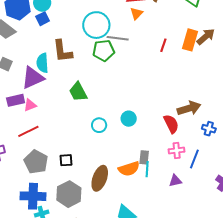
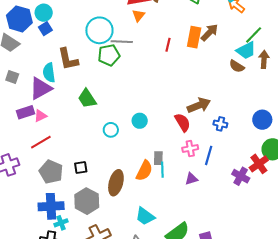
orange semicircle: (129, 169) -> (144, 171), turned -40

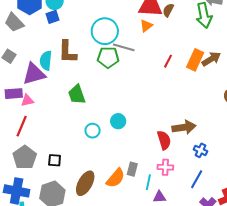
cyan circle: (140, 121) -> (118, 121), moved
red line: (41, 142) -> (22, 126), turned -50
blue line: (209, 155) -> (197, 179), moved
cyan line: (162, 170) -> (148, 182), moved

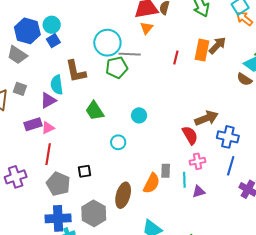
purple triangle: (34, 74) -> (48, 100), size x0.7
cyan circle: (118, 121) -> (139, 115), moved
blue cross: (200, 150) -> (228, 137), size x1.5
black square: (55, 160) -> (85, 171), moved

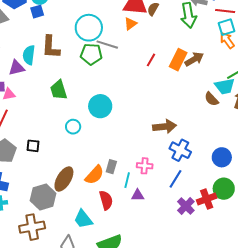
cyan circle: (139, 115) -> (100, 106), size x1.5
red semicircle: (190, 135) -> (106, 200), moved
gray hexagon: (94, 213) -> (43, 197), moved

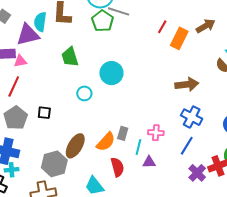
green pentagon: (91, 54) -> (103, 21), turned 30
orange rectangle: (178, 60) -> (179, 38), moved
purple triangle: (17, 68) -> (28, 35), size x1.4
brown arrow: (165, 127) -> (187, 84), moved

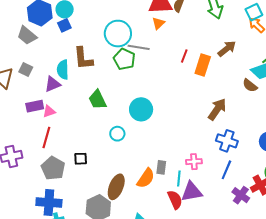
purple triangle: (28, 35) -> (53, 84), size x0.7
brown arrow: (187, 84) -> (217, 109), turned -40
purple triangle: (149, 162) -> (192, 192), size x1.6
red semicircle: (117, 167) -> (175, 200), moved

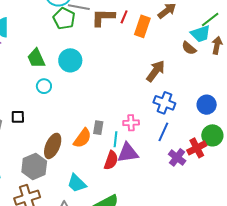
brown L-shape: (83, 58) -> (103, 17), moved, turned 95
cyan circle: (141, 109) -> (70, 60), moved
cyan circle: (117, 134) -> (44, 86), moved
red semicircle: (175, 200) -> (111, 160), turned 42

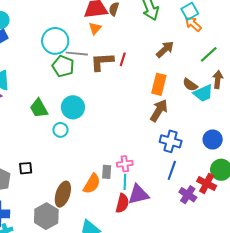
orange rectangle: (142, 26) -> (159, 84), moved
cyan trapezoid: (201, 34) -> (203, 93), moved
cyan circle: (44, 86) -> (60, 130), moved
pink cross: (131, 123) -> (125, 164), moved
red cross: (197, 148) -> (207, 183), turned -30

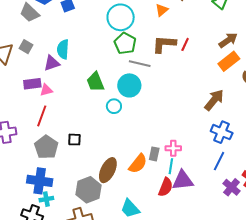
gray line: (77, 54) -> (140, 64), moved
orange rectangle: (159, 84) -> (229, 61), moved, turned 30

